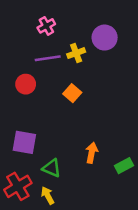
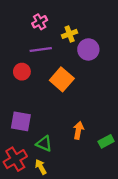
purple circle: (105, 38) -> (88, 49), moved
yellow cross: (76, 53) -> (70, 34), moved
orange square: (72, 93) -> (62, 79), size x1.5

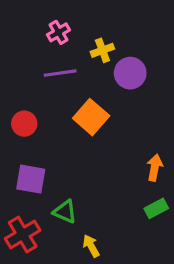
red circle: (22, 72) -> (24, 124), moved
orange arrow: (78, 130) -> (155, 168), moved
yellow arrow: (41, 167) -> (91, 246), moved

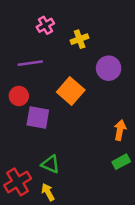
purple line: (60, 73) -> (30, 63), moved
purple circle: (130, 73) -> (109, 68), moved
purple square: (31, 179) -> (38, 117), moved
yellow arrow: (91, 246) -> (48, 192), moved

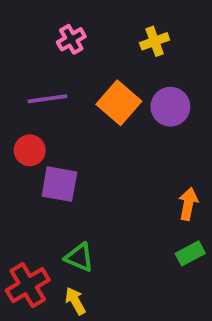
yellow cross: (80, 39) -> (155, 41), moved
orange square: (71, 91) -> (119, 103), moved

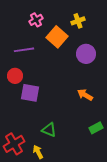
orange square: (119, 103) -> (57, 37), moved
orange arrow: (188, 204) -> (85, 95), moved, turned -70
green triangle: (79, 257) -> (49, 130), moved

